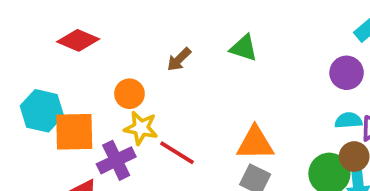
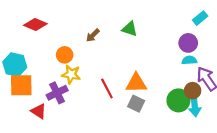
cyan semicircle: (348, 120) -> (189, 60), moved
orange square: (74, 132) -> (21, 85), moved
red line: (177, 153) -> (107, 88), moved, turned 30

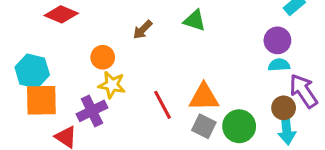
green circle: (178, 100) -> (239, 126), moved

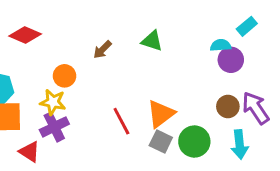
cyan semicircle: (279, 65) -> (221, 45), moved
yellow star: (112, 85) -> (53, 102), moved
orange triangle: (204, 97) -> (161, 114), turned -36
brown circle: (284, 108) -> (228, 106), moved

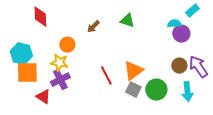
red diamond: (25, 35) -> (40, 17), turned 65

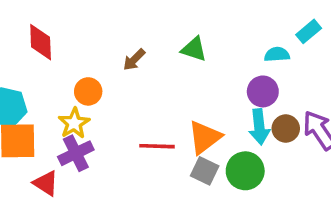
purple circle: (181, 34) -> (263, 91), moved
yellow star: (59, 63) -> (74, 123), turned 30
red line: (106, 76) -> (157, 146), turned -60
cyan arrow: (187, 92) -> (259, 127), moved

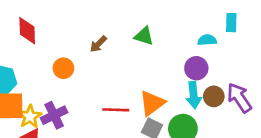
cyan rectangle: (309, 31) -> (231, 23), turned -48
yellow star: (74, 123) -> (30, 117), moved

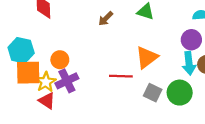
orange circle: (63, 68) -> (60, 60), moved
orange triangle: (152, 103) -> (147, 57), moved

